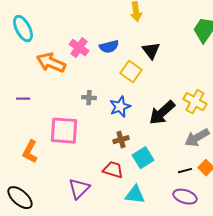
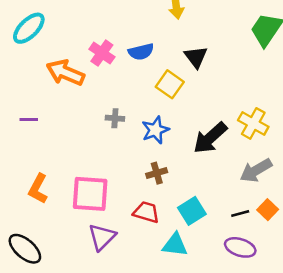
cyan ellipse: (23, 29) -> (29, 28), turned 72
pink square: (64, 131) -> (90, 194), moved
cyan square: (143, 158) -> (192, 211), moved

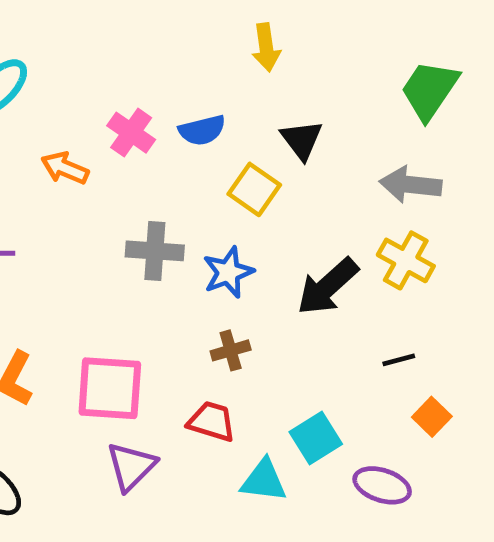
orange arrow: (65, 73) -> (65, 168), size x0.7
gray cross: (115, 118) -> (155, 251), size x1.6
gray arrow: (256, 170) -> (411, 185), moved, turned 36
cyan square: (192, 211) -> (316, 438), moved
black line: (240, 213) -> (399, 360), moved

